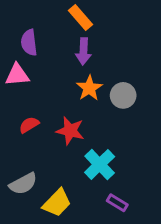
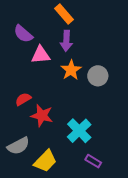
purple semicircle: (29, 42) -> (23, 34), turned -42
pink triangle: (17, 75) -> (41, 55), moved
red star: (70, 131) -> (42, 116), moved

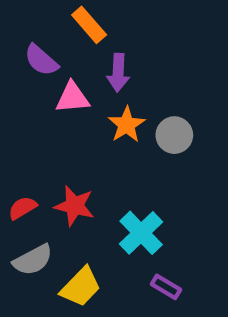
orange rectangle: (64, 14) -> (89, 25), moved
red semicircle: (23, 99) -> (22, 208), moved

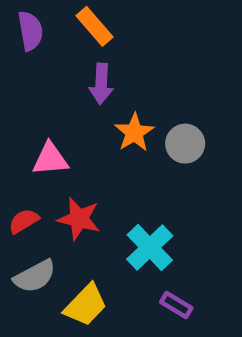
purple semicircle: (41, 60) -> (30, 31), moved, turned -141
purple arrow: (118, 73) -> (101, 84), moved
pink triangle: (72, 98) -> (50, 159), moved

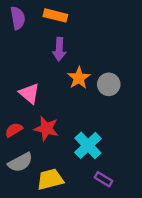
orange rectangle: (94, 26) -> (55, 15), turned -35
pink triangle: (50, 159) -> (29, 93), turned 45
yellow trapezoid: (86, 305) -> (50, 179), turned -148

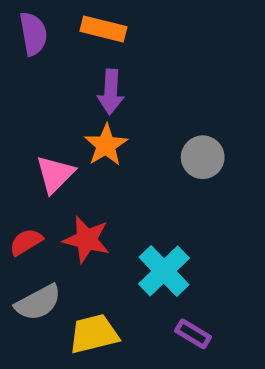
orange star: (79, 78) -> (106, 145), moved
pink triangle: (29, 93) -> (55, 174), turned 35

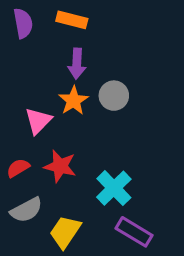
gray circle: (203, 157) -> (114, 96), moved
yellow trapezoid: (94, 334) -> (65, 232), turned -42
purple rectangle: (193, 334) -> (134, 232), size x1.5

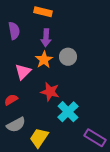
purple semicircle: (23, 23) -> (14, 31), moved
red star: (60, 166) -> (50, 92), moved
purple rectangle: (134, 232) -> (95, 138), moved

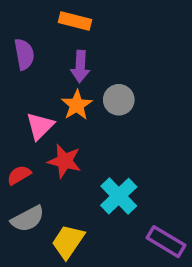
red star: (50, 92) -> (64, 161), moved

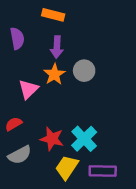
red star: (64, 161) -> (52, 139), moved
yellow trapezoid: (68, 242) -> (67, 167), moved
purple rectangle: (166, 242) -> (103, 171), moved, turned -30

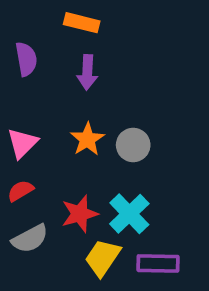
gray circle: (84, 71) -> (133, 145), moved
orange star: (54, 74) -> (87, 139), moved
pink triangle: (28, 89) -> (22, 143), moved
red star: (52, 139) -> (80, 214), turned -30

